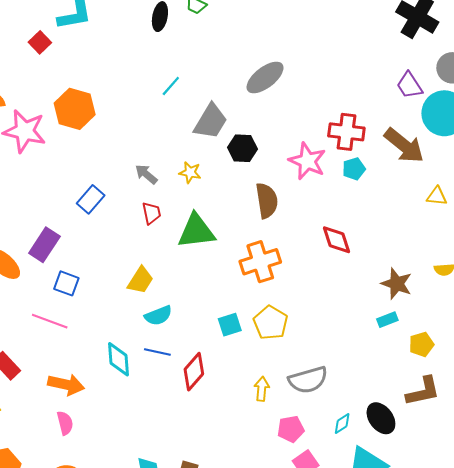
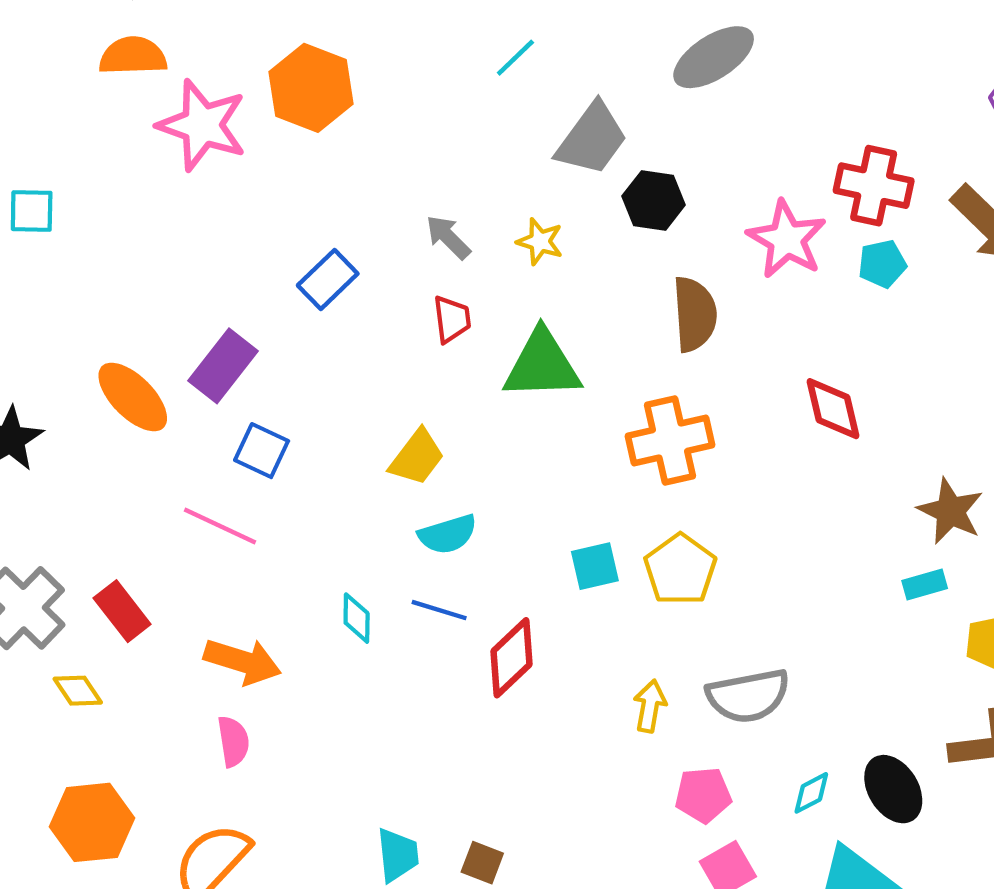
cyan diamond: (118, 359) -> (357, 618), size x0.7

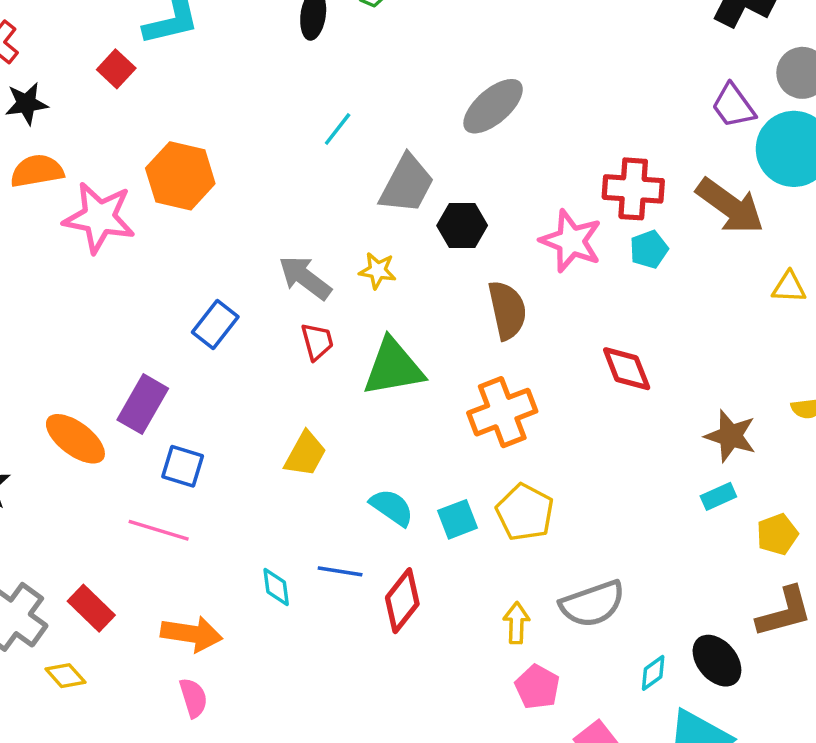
gray arrow: (448, 237) -> (305, 278), size x1.4
cyan semicircle: (448, 534) -> (392, 507), moved, turned -120
pink pentagon: (703, 795) -> (537, 687), moved, turned -30

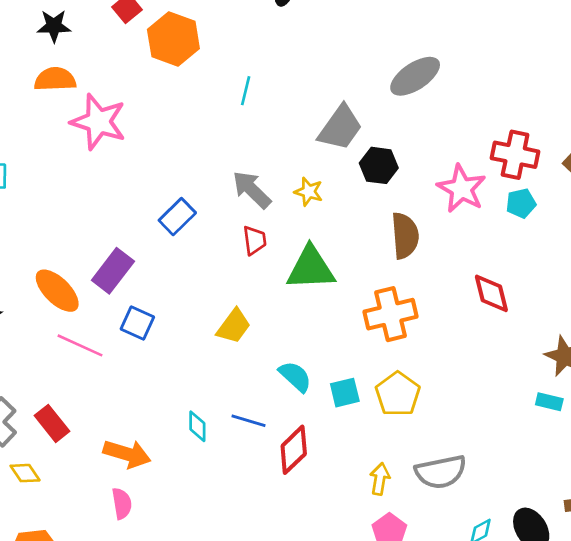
cyan line: (338, 129) -> (246, 91), moved, turned -32
orange hexagon: (180, 176) -> (173, 39), moved
cyan rectangle: (718, 496) -> (549, 402), turned 30
pink line: (159, 530) -> (80, 345), moved

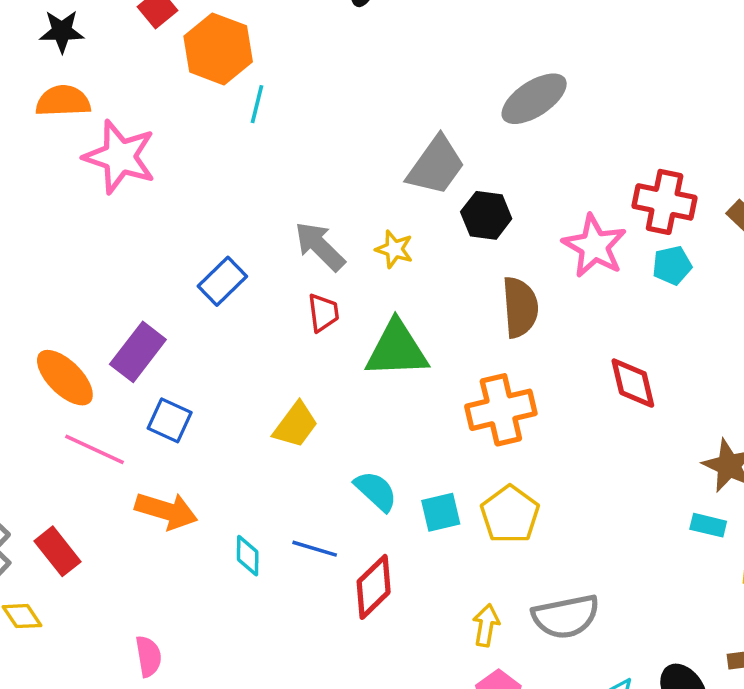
cyan line: (246, 91) -> (257, 104), moved
orange arrow: (127, 454) -> (166, 511), moved

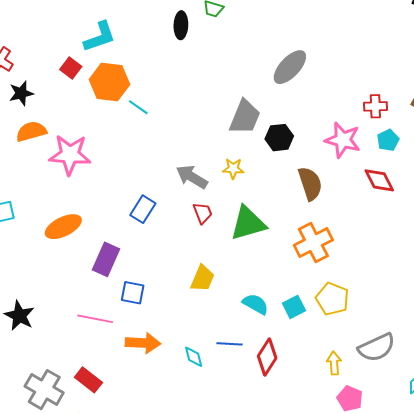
cyan line: (257, 104) -> (138, 107), turned -55
red cross: (665, 202) -> (375, 106), size x0.7
orange ellipse: (65, 378) -> (63, 227), moved, turned -57
red diamond: (633, 383) -> (379, 180), moved

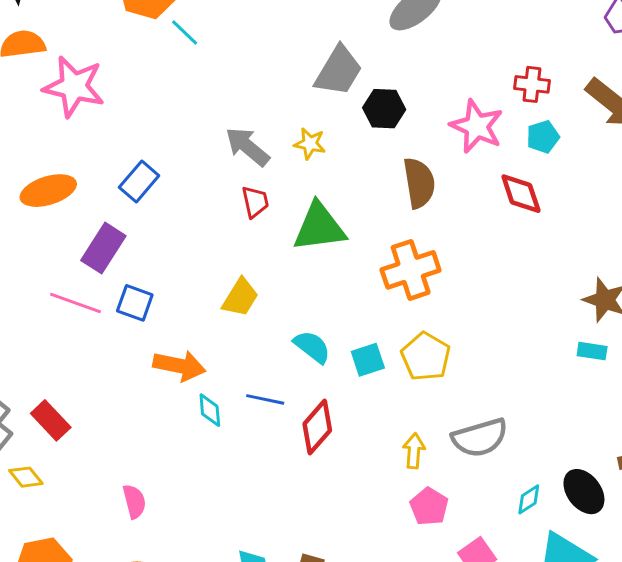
blue rectangle: (143, 209) -> (139, 182), moved
pink line: (95, 319) -> (76, 303), moved
orange arrow: (143, 343) -> (179, 366), moved

